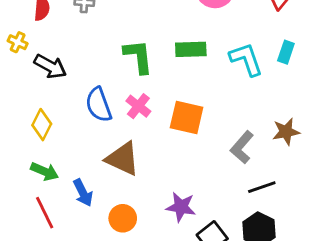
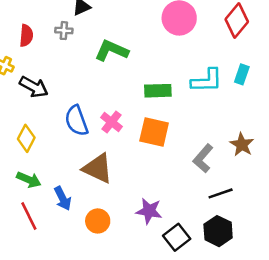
green rectangle: (191, 49) -> (158, 91), moved
green L-shape: (138, 56) -> (112, 51), moved, turned -60
cyan L-shape: (246, 59) -> (207, 81), turned 108
brown star: (286, 132) -> (242, 145), turned -30

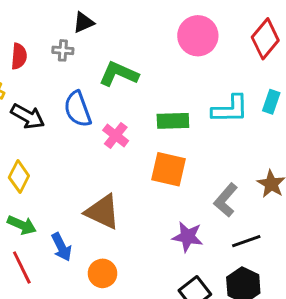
blue semicircle: (76, 121) -> (78, 109), moved
pink cross: (112, 122) -> (116, 136), moved
purple star: (149, 211) -> (188, 237), moved

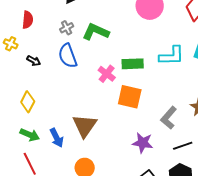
gray cross: (63, 50) -> (67, 28), moved, turned -32
black arrow: (28, 116) -> (34, 61), size x0.6
pink cross: (116, 136) -> (107, 74), moved
brown triangle: (102, 212) -> (85, 126), turned 40
blue arrow: (61, 247) -> (57, 138), moved

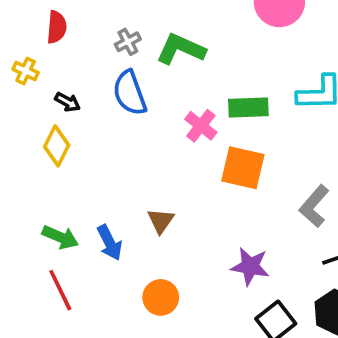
yellow diamond: (28, 102) -> (57, 146), moved
brown triangle: (85, 126) -> (161, 221), size x0.6
purple star: (143, 143) -> (250, 266), moved

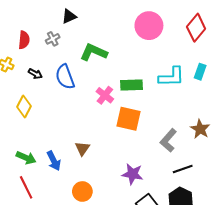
gray cross: (128, 42) -> (53, 39), moved
black arrow: (68, 102) -> (35, 74), moved

